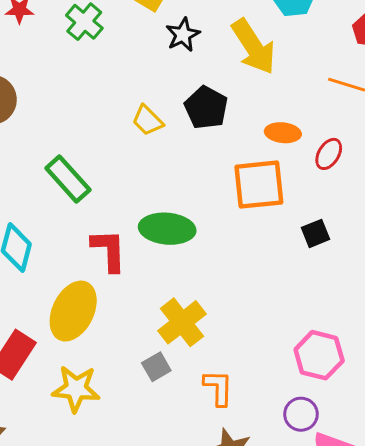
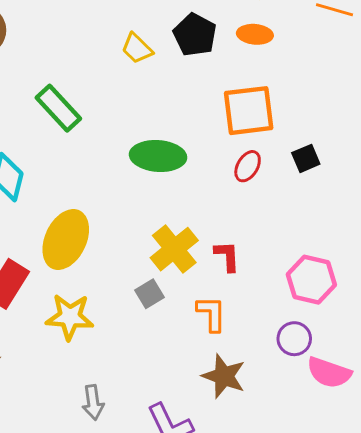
orange ellipse: (283, 133) -> (255, 34), moved
red ellipse: (329, 154) -> (248, 166), moved
red L-shape: (109, 250) -> (227, 256), moved, size x0.7

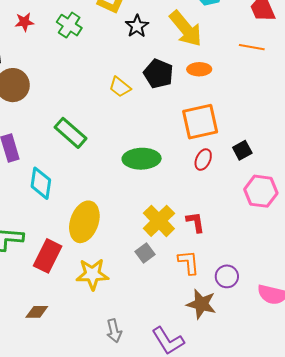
pink hexagon: (311, 280) -> (261, 191), moved
purple circle: (294, 339) -> (227, 276), moved

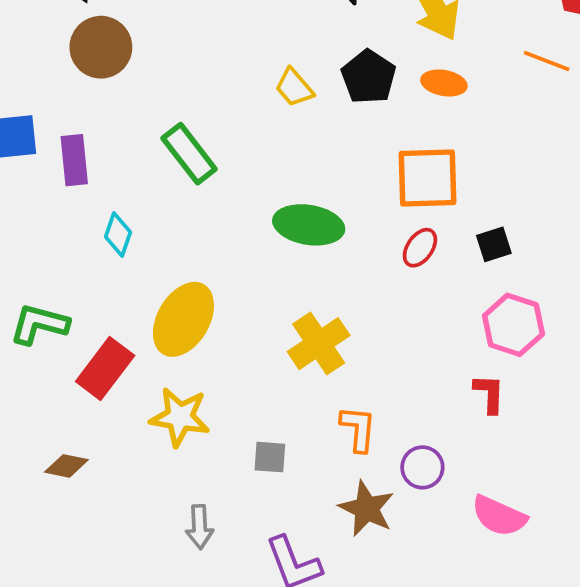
cyan diamond: (41, 183) -> (118, 235), size x0.7
red L-shape: (195, 222) -> (489, 394), moved
gray square: (145, 253) -> (270, 457), moved, turned 30

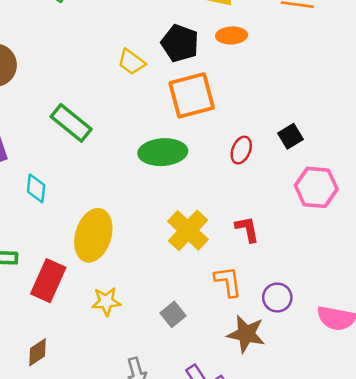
orange square: (428, 178) -> (192, 95), moved
red L-shape: (489, 394) -> (247, 229), moved
yellow star: (180, 417) -> (106, 302), size x0.7
gray square: (270, 457) -> (173, 314), turned -30
brown diamond: (66, 466) -> (37, 352), turned -32

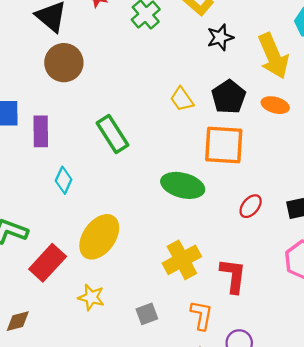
red L-shape: (247, 229) -> (233, 276), size x1.4
gray square: (173, 314) -> (147, 314), moved

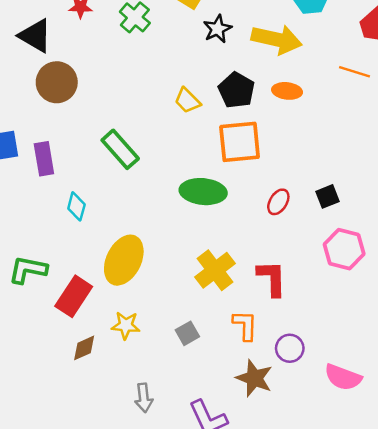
yellow arrow: (273, 56) -> (277, 39), turned -45
brown diamond: (18, 321) -> (84, 348), moved

